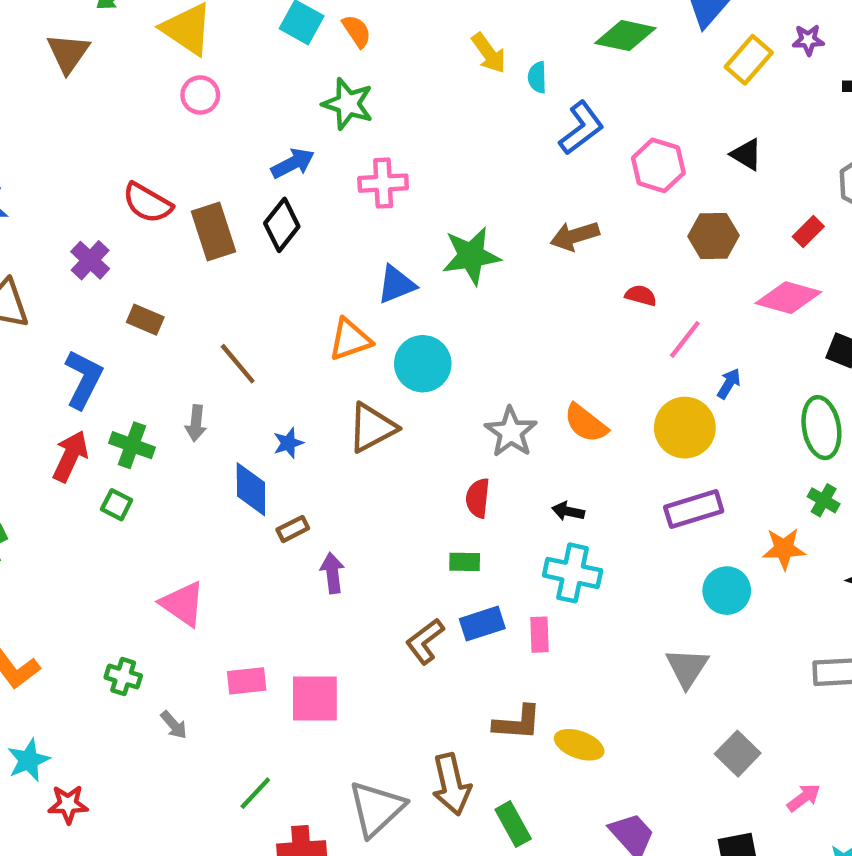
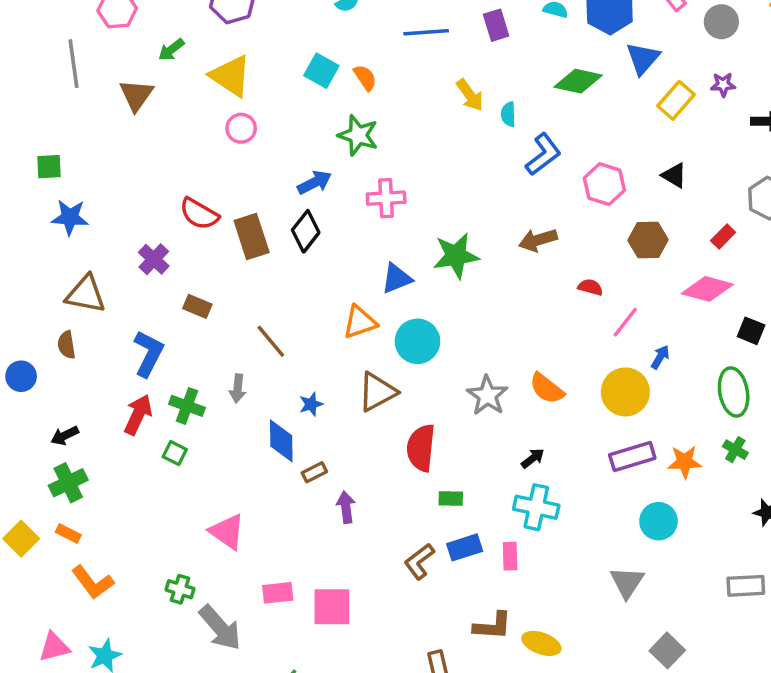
red semicircle: (478, 498) -> (421, 448), moved, size x1.5
black arrow: (568, 511) -> (533, 458), turned 130
orange star: (784, 549) -> (685, 462), moved
gray arrow: (174, 725) -> (220, 628), size x2.0

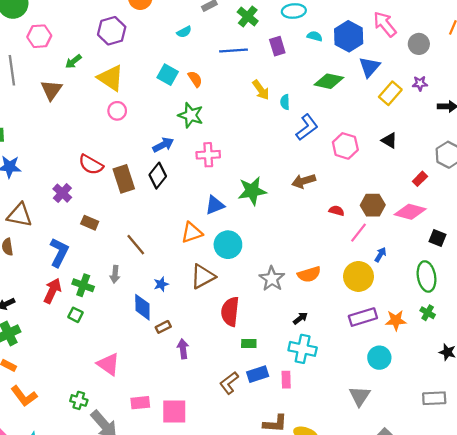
brown hexagon: (648, 240) -> (373, 205), moved
orange semicircle: (547, 388) -> (309, 274), turned -55

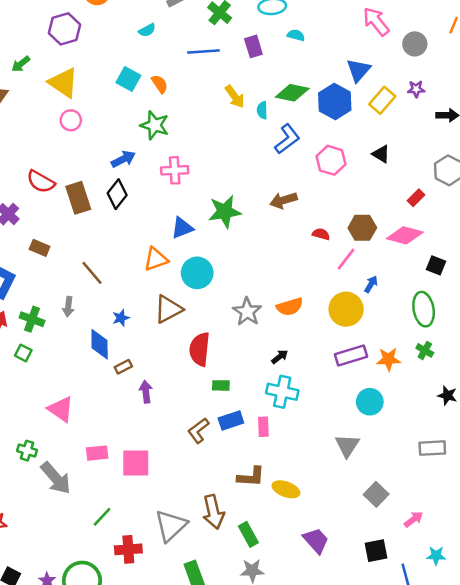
blue hexagon: (349, 36) -> (335, 101), moved
green diamond: (329, 81) -> (292, 93), moved

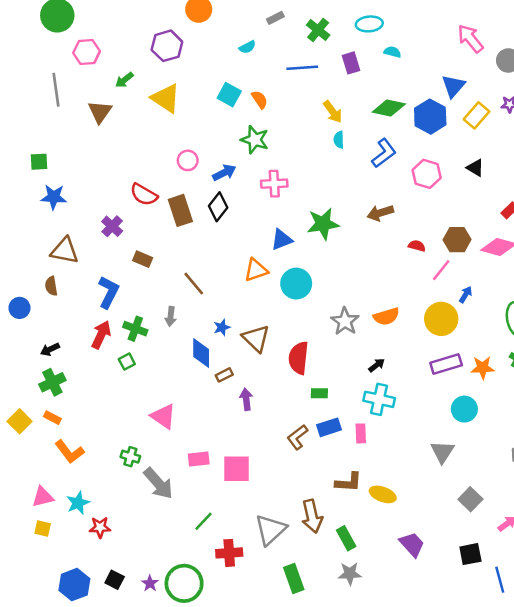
cyan semicircle: (262, 110) -> (339, 140), moved
pink circle: (71, 120) -> (188, 160), moved
brown triangle: (168, 309) -> (256, 338), moved, turned -48
green square: (23, 353) -> (127, 362), turned 35

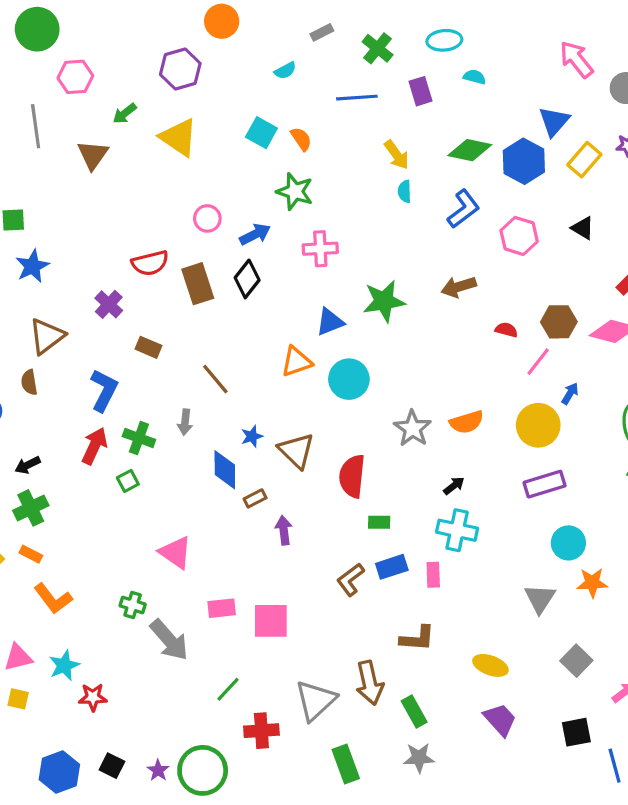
red semicircle: (144, 195) -> (150, 263), turned -44
blue star: (54, 197) -> (32, 266), turned -30
brown triangle: (65, 251) -> (47, 336), turned -48
orange star: (483, 368) -> (592, 583), moved
yellow ellipse: (383, 494) -> (490, 665), moved

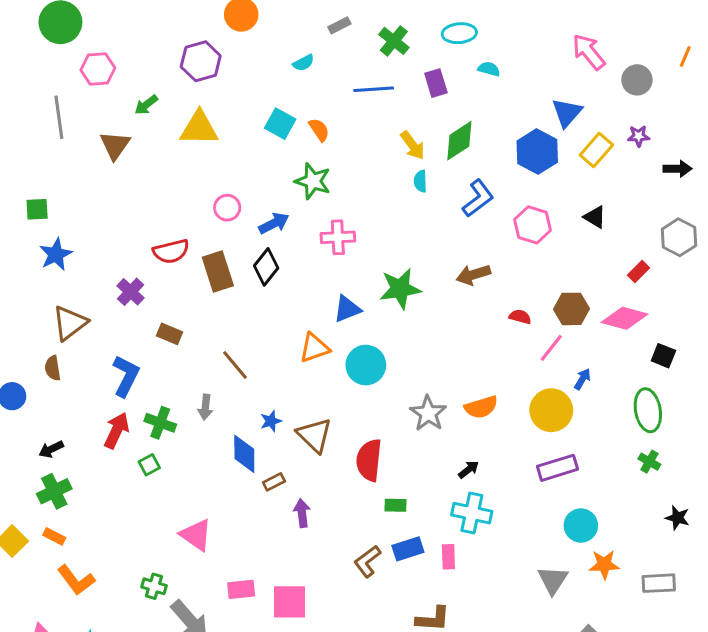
yellow triangle: (179, 137) -> (199, 128), turned -33
green diamond: (470, 150) -> (459, 141), moved, turned -45

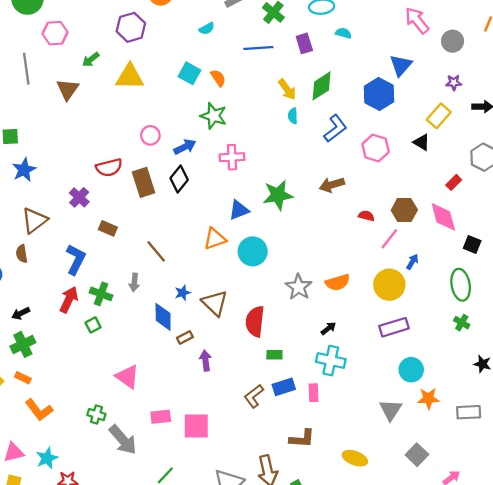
yellow rectangle: (596, 150) -> (439, 116), moved
pink diamond: (624, 318) -> (443, 217), turned 60

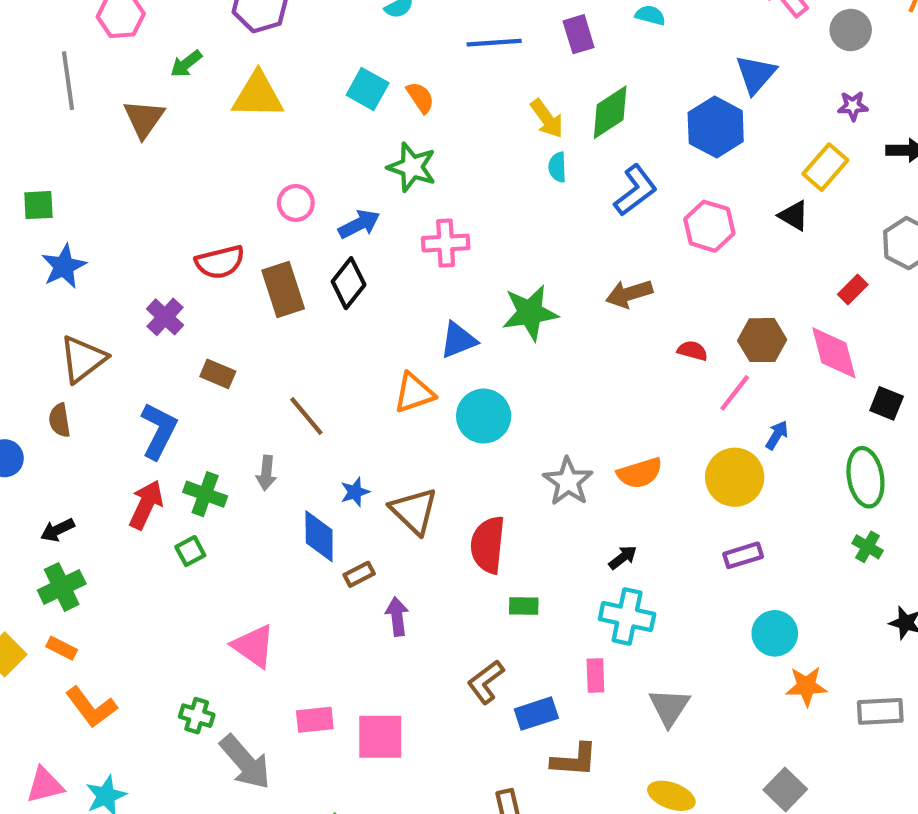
purple rectangle: (394, 327) -> (743, 555), size x0.7
blue rectangle: (284, 387) -> (536, 714), moved
gray triangle: (391, 410) -> (669, 707), moved

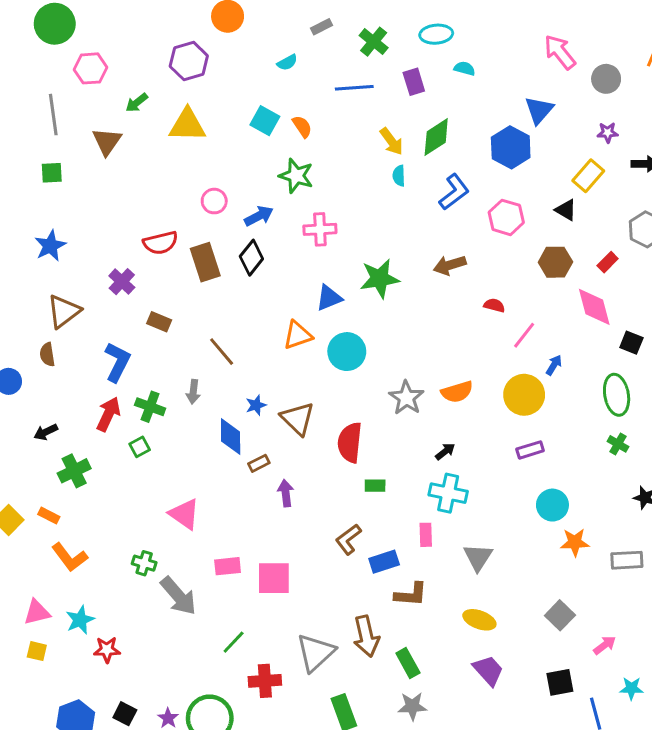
green square: (38, 205) -> (52, 173), moved
brown hexagon: (762, 340) -> (555, 262), moved
green cross: (62, 587) -> (74, 471), moved

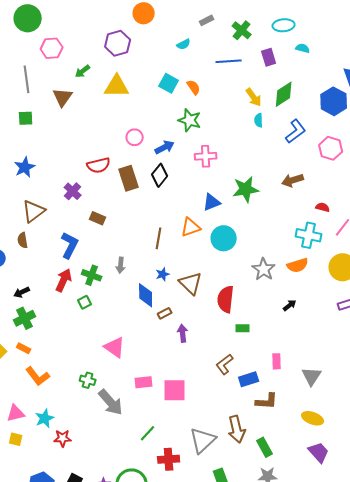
brown line: (222, 352) -> (159, 238), moved, turned 50
green cross: (74, 471) -> (25, 318), moved
cyan cross: (448, 493) -> (309, 235), moved

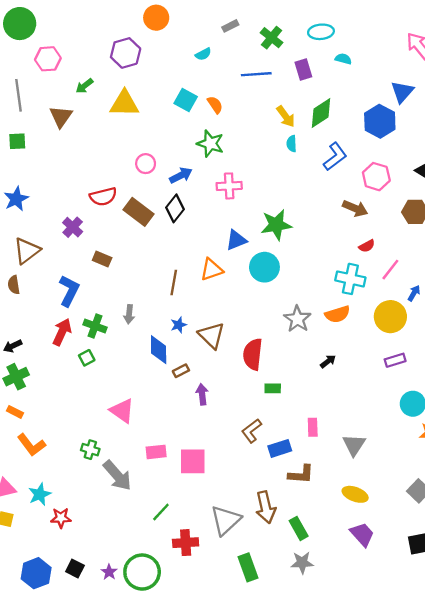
brown rectangle: (129, 178) -> (139, 212), turned -35
brown arrow: (293, 180) -> (355, 208), moved, turned -140
red semicircle: (323, 207) -> (367, 246), turned 136
cyan circle: (224, 238) -> (264, 267), moved

